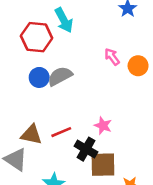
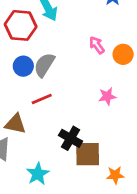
gray semicircle: (60, 76) -> (44, 65), turned -30
pink star: (103, 126) -> (107, 96), moved, turned -30
red line: (61, 132) -> (42, 99), moved

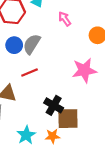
pink arrow: (97, 45) -> (65, 19), moved
pink star: (107, 96) -> (84, 70), size x1.6
orange star: (115, 175) -> (53, 136), moved

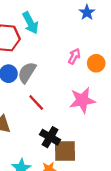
pink arrow: (65, 19) -> (74, 56), moved, turned 64
red line: (30, 73) -> (36, 103), moved, turned 70

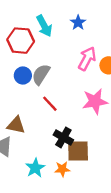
blue star: (87, 12) -> (78, 23), moved
pink arrow: (74, 56) -> (87, 59), size x1.5

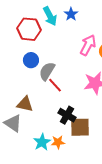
blue star: (78, 23) -> (71, 14), moved
gray semicircle: (41, 74) -> (47, 71), moved
orange star: (62, 169) -> (58, 142), moved

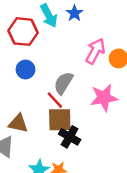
gray semicircle: (47, 71) -> (63, 83), moved
brown square: (80, 127) -> (60, 120), moved

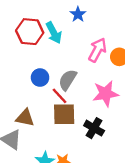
cyan arrow: (49, 16) -> (54, 33), moved
blue circle: (26, 69) -> (40, 78), moved
black cross: (70, 137) -> (94, 128), moved

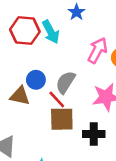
brown triangle: (25, 118) -> (20, 96), moved
black cross: (94, 128) -> (94, 134), turned -30

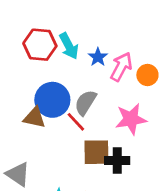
blue star: (77, 12) -> (98, 57), moved
blue circle: (36, 80) -> (52, 100), size x1.6
brown square: (62, 119) -> (96, 152), moved

